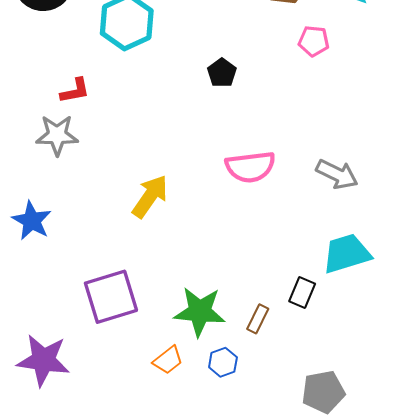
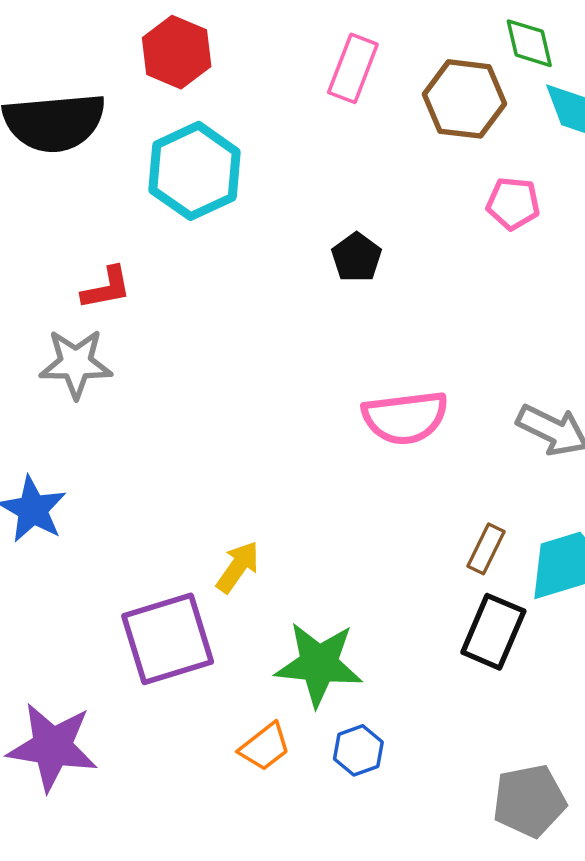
yellow arrow: (150, 196) -> (238, 567), moved, size x0.7
black rectangle: (302, 293) -> (493, 632), size x1.4
brown rectangle: (258, 319) -> (486, 549), moved

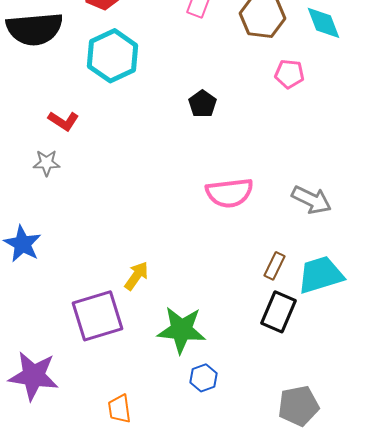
red L-shape: (106, 288) -> (63, 121), turned 44
gray star: (76, 364) -> (46, 163), size x0.7
orange trapezoid: (265, 747) -> (119, 409), moved, turned 120

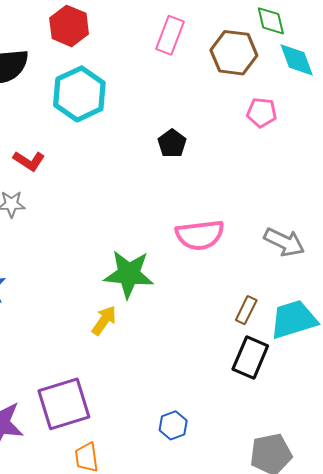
purple square: (97, 316) -> (64, 404), moved
green star: (181, 330) -> (129, 274), moved

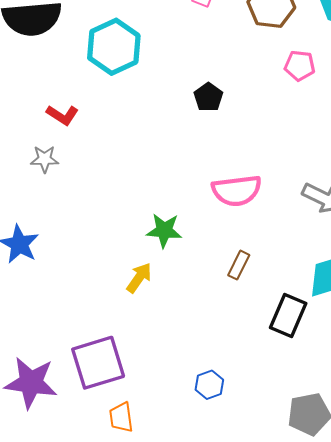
green star: (129, 274) -> (164, 230), size x0.7
brown rectangle: (246, 310) -> (239, 265), moved

